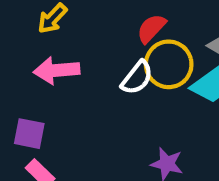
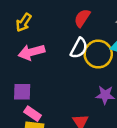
yellow circle: (169, 64) -> (98, 54), moved

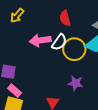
red semicircle: (82, 18) -> (65, 18), turned -56
pink arrow: (31, 52) -> (40, 40), moved

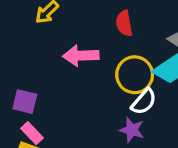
white semicircle: (59, 42) -> (144, 102), moved

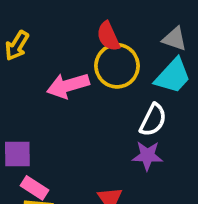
yellow circle: (135, 75) -> (117, 66), moved

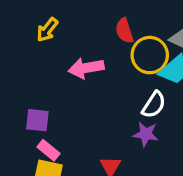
yellow circle: (117, 66) -> (150, 55), moved

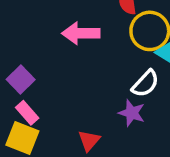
purple square: (37, 120) -> (21, 79), turned 30

